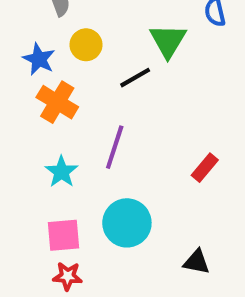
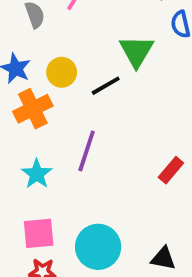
yellow circle: (86, 45) -> (62, 72), moved
orange cross: (57, 102) -> (33, 109), turned 33
cyan circle: (127, 223) -> (98, 247), moved

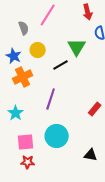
yellow circle: (62, 72) -> (38, 50), moved
cyan star: (37, 174) -> (16, 113), moved
cyan circle: (98, 247) -> (57, 136), moved

